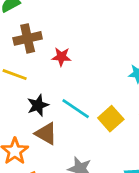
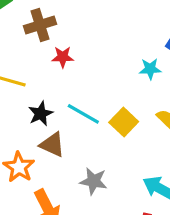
brown cross: (28, 38) -> (40, 25), moved

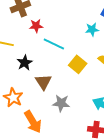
cyan line: (83, 114) -> (54, 44), moved
brown triangle: (52, 145) -> (43, 82), moved, turned 36

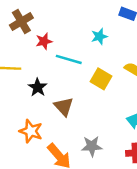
cyan star: (92, 30) -> (99, 36), moved
gray star: (61, 103) -> (92, 146), moved

